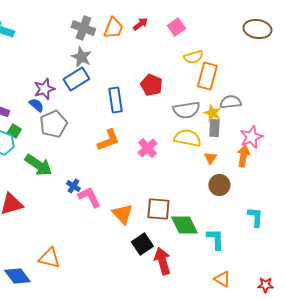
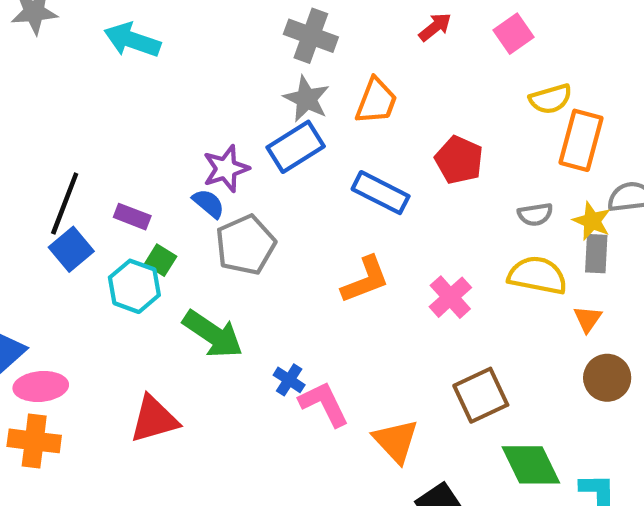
orange trapezoid: (113, 28) -> (376, 101), moved
blue rectangle: (115, 100) -> (381, 193), turned -55
gray semicircle: (186, 110) -> (535, 214), size x0.6
brown square: (158, 209) -> (481, 395), moved, turned -30

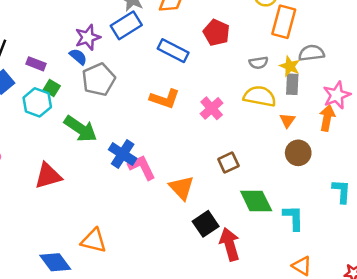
orange L-shape: (365, 280) -> (165, 99), turned 40
blue cross: (289, 380) -> (123, 154), size x1.6
brown square: (481, 395) -> (228, 162), size x0.7

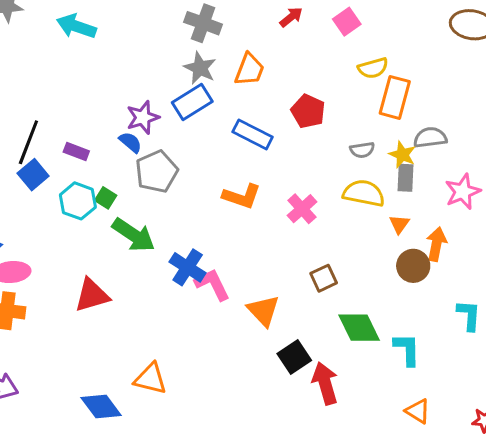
green square: (52, 88) -> (106, 198), moved
orange arrow: (327, 118) -> (436, 244), moved

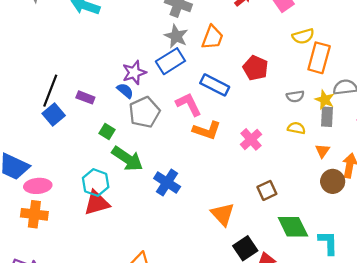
yellow semicircle: (364, 193) -> (296, 128), size x0.6
cyan hexagon: (78, 201) -> (96, 183), moved
pink L-shape: (212, 284) -> (189, 104), moved

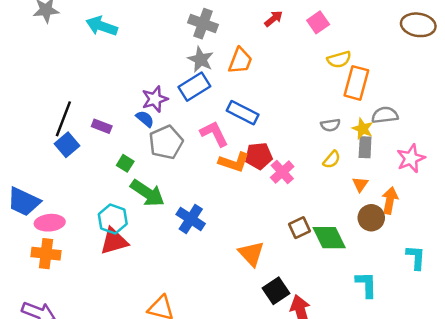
red pentagon: (256, 68) -> (259, 156), moved, turned -30
yellow semicircle: (296, 128) -> (332, 160), turned 120
green diamond: (293, 227) -> (329, 238), moved

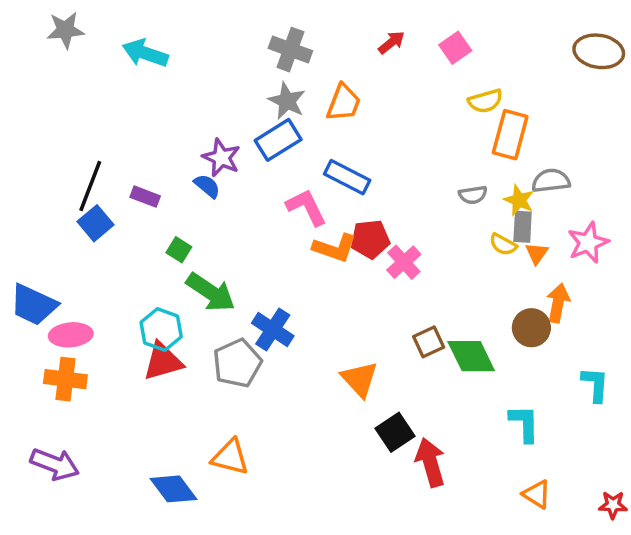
purple star: (155, 99) -> (221, 158), turned -30
gray pentagon: (166, 142) -> (237, 363), moved
yellow semicircle: (332, 160) -> (503, 244), moved, turned 78
orange triangle: (360, 184) -> (537, 253), moved

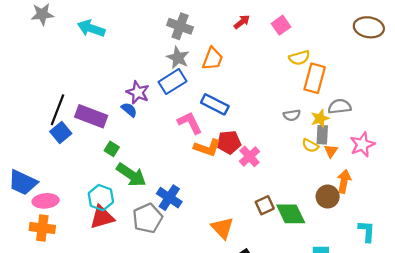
purple rectangle: (145, 197) -> (91, 116), size x1.8
yellow star: (519, 200) -> (320, 118), turned 30

